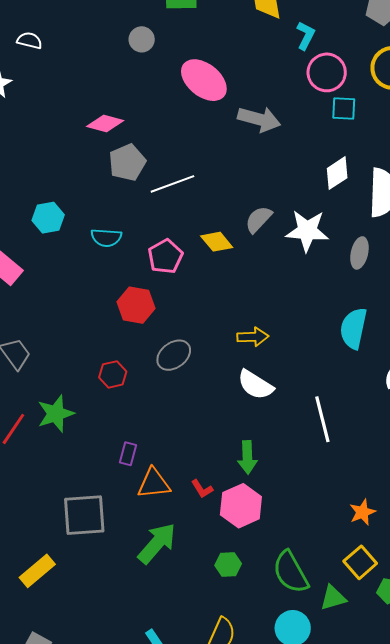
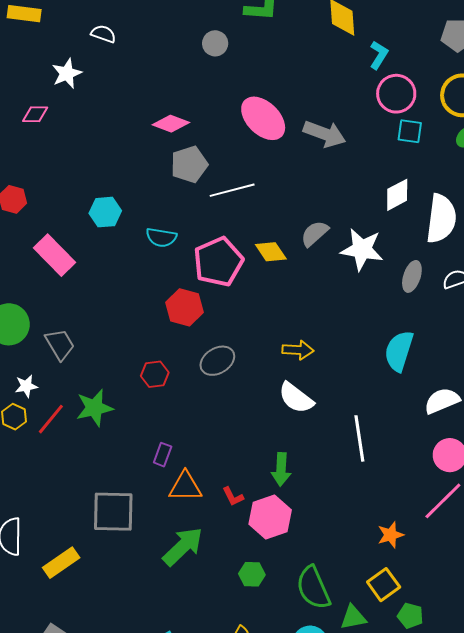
pink ellipse: (204, 80) -> (263, 118), moved
pink pentagon: (165, 256) -> (218, 262), size x1.4

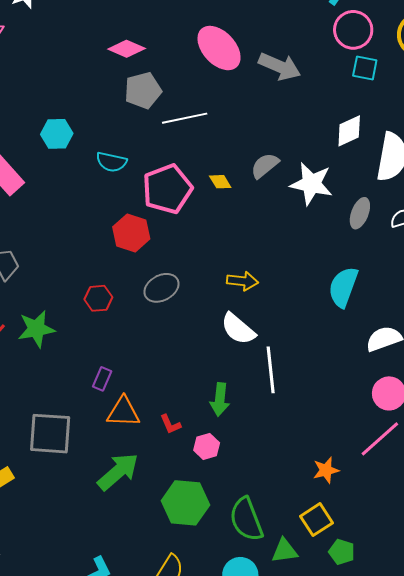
yellow diamond: (271, 252) -> (220, 182), size x0.7
white line: (359, 438) -> (271, 370), moved
pink hexagon: (270, 517) -> (207, 446), size x0.6
green hexagon: (252, 574) -> (185, 503), size x1.8

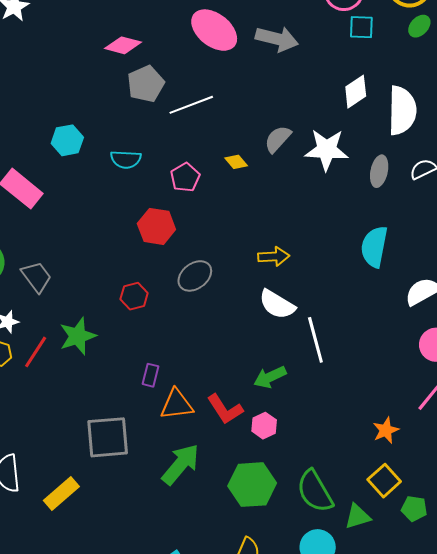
pink pentagon: (167, 189) -> (185, 177), size x0.6
green arrow: (220, 399) -> (270, 377), turned 68
red L-shape: (170, 424) -> (225, 409), size x1.6

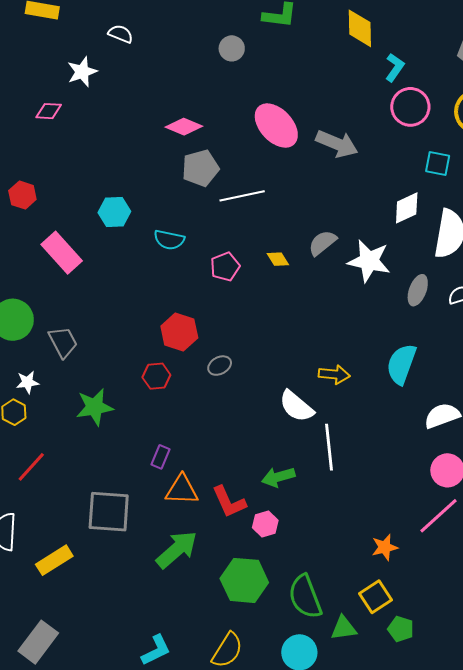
cyan square: (361, 27) -> (438, 163), moved
red hexagon: (156, 226) -> (179, 332), moved
yellow arrow: (274, 257) -> (334, 374), moved
gray ellipse: (195, 276) -> (220, 366), size x0.7
red line: (36, 352) -> (31, 467), moved

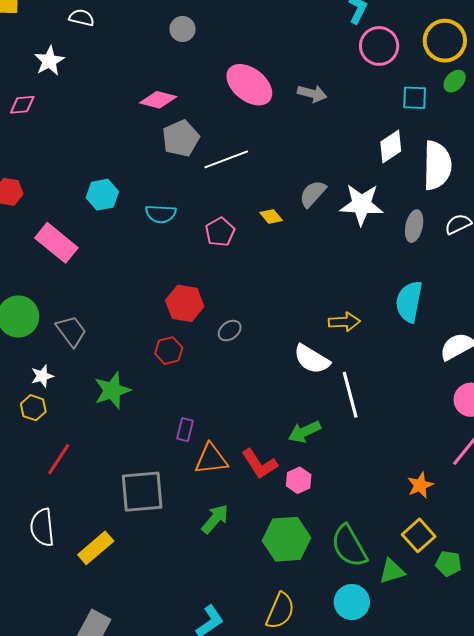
gray circle: (232, 48) -> (183, 29), moved
gray arrow: (337, 144) -> (312, 94), size x0.7
green arrow: (177, 550) -> (215, 519), size x0.7

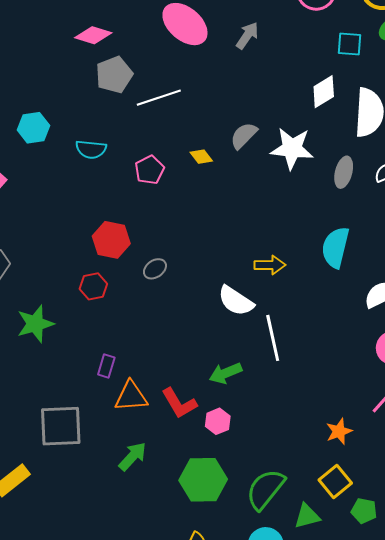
gray arrow: (312, 94) -> (247, 35), turned -72
green semicircle: (349, 546) -> (265, 489), turned 66

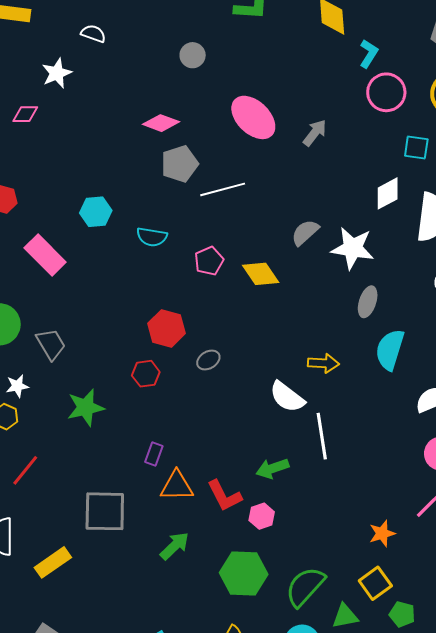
yellow diamond: (201, 157) -> (261, 274), moved, size x1.6
gray ellipse: (344, 172) -> (368, 302), moved

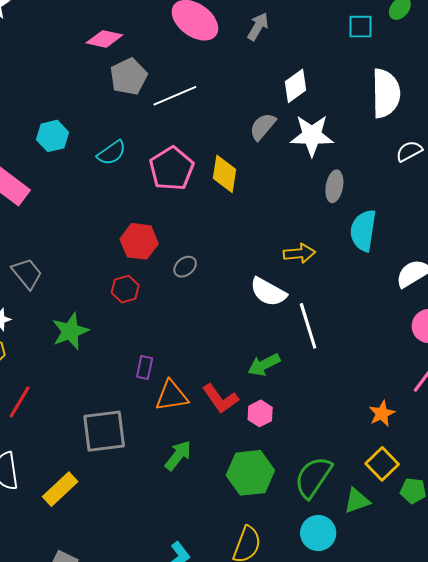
white diamond: (388, 193) -> (296, 86), moved
cyan semicircle: (152, 237) -> (112, 153), turned -36
pink pentagon: (209, 261) -> (172, 168), size x1.5
yellow diamond: (261, 274) -> (224, 174), turned 51

